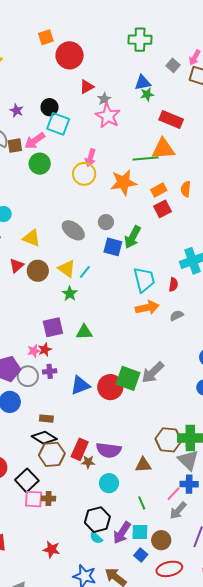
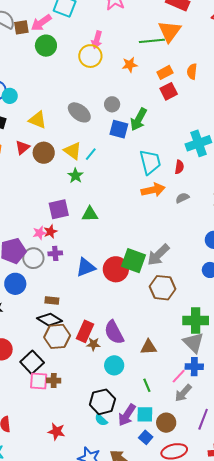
orange triangle: (163, 149) -> (170, 31), turned -50
orange star: (123, 182) -> (130, 65), size x0.6
brown hexagon: (168, 440) -> (162, 288), moved
purple semicircle: (109, 450) -> (114, 332), turned 55

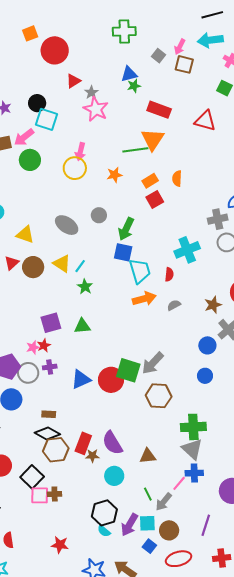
blue square: (119, 129) -> (123, 252), moved
green star: (76, 176) -> (85, 287), moved
gray arrow: (183, 393) -> (164, 502), moved

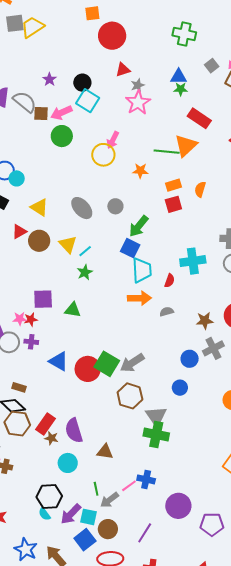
blue triangle: (81, 379) -> (59, 361), turned 40
gray triangle: (192, 449) -> (156, 416), moved
blue square: (149, 546) -> (85, 540), size x1.5

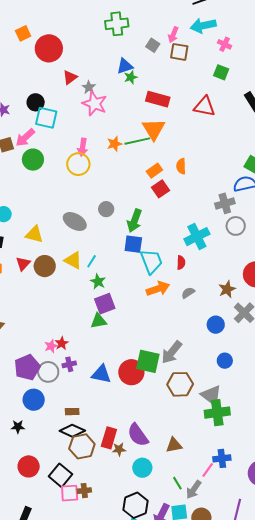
orange star: (140, 171) -> (114, 144), moved
purple square: (43, 299) -> (105, 304), moved
blue circle: (190, 359) -> (216, 325), moved

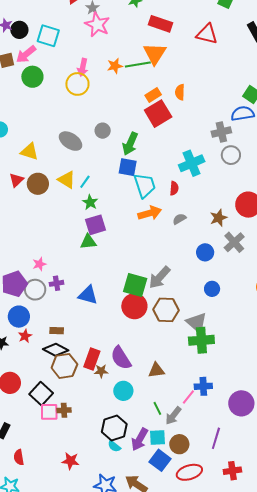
black circle: (36, 102) -> (19, 30), moved
red square: (161, 189) -> (158, 114), size x1.5
red star: (62, 343) -> (25, 336), moved
red circle: (131, 372) -> (134, 306), moved

